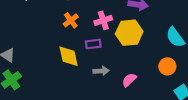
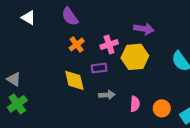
orange circle: (167, 66) -> (162, 108), moved
pink semicircle: (129, 80) -> (135, 104), turned 136

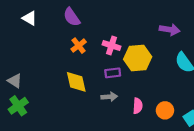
purple arrow: (144, 29) -> (170, 30), moved
pink cross: (109, 45) -> (112, 46), turned 36
purple rectangle: (99, 68) -> (113, 73), moved

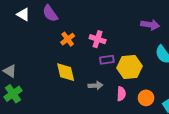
purple semicircle: (72, 17) -> (50, 13), moved
yellow hexagon: (138, 58) -> (130, 67), moved
purple rectangle: (113, 73) -> (107, 60), moved

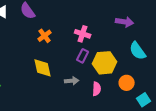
pink cross: (98, 39) -> (83, 34), moved
purple rectangle: (107, 60) -> (83, 56), turned -56
orange circle: (146, 98) -> (127, 83), moved

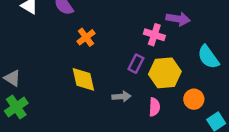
purple arrow: (125, 22) -> (178, 19), moved
pink cross: (83, 34) -> (154, 35), moved

